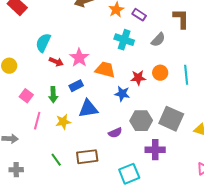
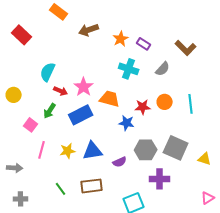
brown L-shape: (181, 19) -> (186, 48), turned 135
blue rectangle: (76, 86) -> (81, 115), size x1.6
green arrow: (53, 95) -> (50, 111), moved, turned 35
blue triangle: (88, 109) -> (93, 151), moved

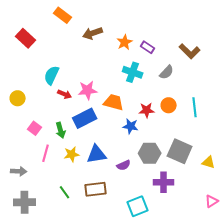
pink star: (84, 87) -> (88, 90), turned 30
green arrow: (50, 111) -> (61, 130), moved, turned -49
gray cross: (21, 199) -> (25, 202), size x1.5

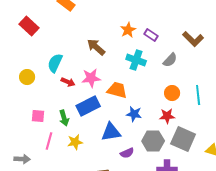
brown arrow: (93, 33) -> (96, 47), moved, turned 60
yellow circle: (18, 98) -> (27, 77), moved
red star: (147, 110) -> (167, 116), moved
pink square: (35, 128) -> (38, 116), turned -32
blue triangle: (97, 154) -> (111, 132), moved

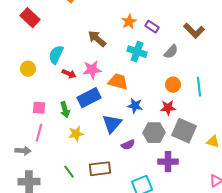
blue triangle: (111, 132) -> (112, 124), turned -40
pink line: (49, 141) -> (39, 133), moved

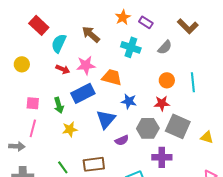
red rectangle: (30, 18) -> (39, 25), moved
cyan semicircle: (56, 55) -> (59, 43), moved

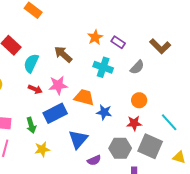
cyan line: (193, 82) -> (169, 122), moved, turned -36
blue star: (129, 101) -> (104, 112), moved

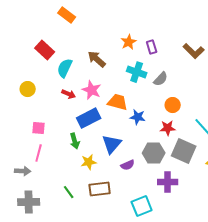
purple rectangle: (118, 42) -> (152, 47), turned 40
gray semicircle: (137, 67) -> (161, 79), moved
pink star: (58, 85) -> (92, 90), turned 30
green arrow: (31, 125) -> (75, 141), moved
yellow star: (42, 149) -> (89, 162), moved

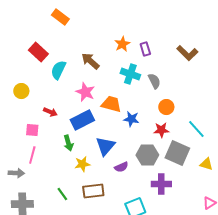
gray semicircle: (161, 79) -> (154, 81), turned -70
red arrow: (69, 94) -> (50, 112), moved

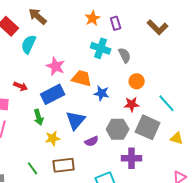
brown arrow: (90, 61) -> (38, 16), moved

